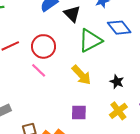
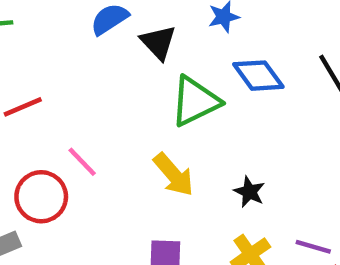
red circle: (43, 46) -> (41, 197), moved

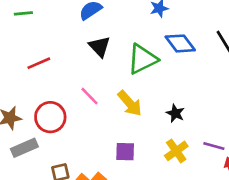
black triangle: (158, 42) -> (100, 47), moved
pink line: (82, 162) -> (90, 96), moved

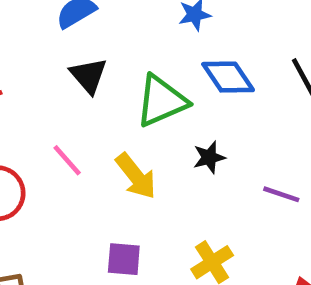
black star: (175, 113) -> (209, 157), moved, turned 30
purple line: (214, 146) -> (281, 194), moved

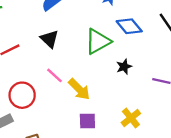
black triangle: (89, 76) -> (49, 39), moved
yellow arrow: (136, 176) -> (79, 89), moved

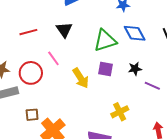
black star: (124, 67) -> (135, 69), moved
pink line: (54, 75) -> (53, 58), moved
purple square: (87, 121) -> (105, 69), moved

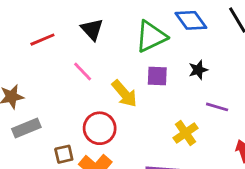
red circle: (31, 73) -> (100, 128), moved
purple line: (152, 86) -> (217, 107), moved

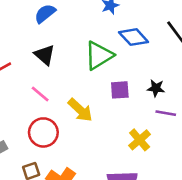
black star: (198, 70) -> (156, 88), moved, turned 30
purple square: (157, 76) -> (120, 90), moved
red circle: (100, 128) -> (43, 132), moved

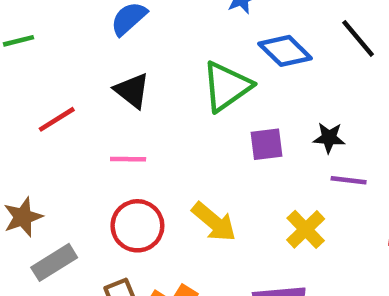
pink line: (40, 94) -> (128, 159), turned -36
yellow arrow: (80, 110) -> (214, 222), moved

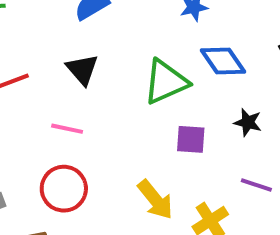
black star: (329, 138) -> (248, 122), moved
yellow arrow: (214, 222) -> (155, 200), moved

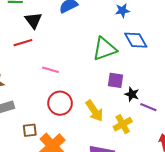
black triangle: (82, 69) -> (33, 20), moved
black star: (248, 122) -> (132, 94), moved
red circle: (64, 189) -> (60, 103), moved

